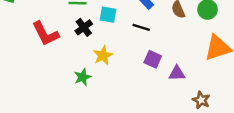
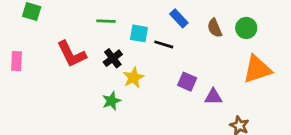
black cross: (84, 27) -> (113, 58), moved
black line: (141, 27) -> (164, 44), moved

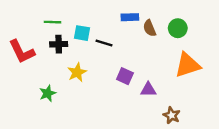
blue rectangle: (179, 18) -> (130, 17), moved, turned -49
black cross: (113, 58) -> (59, 44), moved, turned 35
green star: (111, 101) -> (48, 93), moved

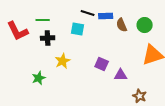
cyan square: (82, 33) -> (78, 29), moved
black line: (104, 43) -> (88, 13), moved
red L-shape: (22, 52) -> (18, 31), moved

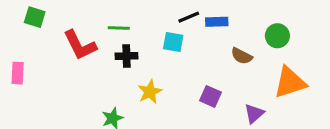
black line: (88, 13) -> (189, 17), turned -40
brown semicircle: (122, 25) -> (242, 56), moved, turned -40
purple triangle: (121, 75) -> (254, 114), moved, turned -40

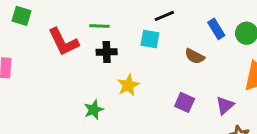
blue rectangle: (217, 22) -> (216, 29), moved, turned 60
brown semicircle: (242, 56) -> (195, 56), moved
purple square: (211, 96) -> (185, 102), moved

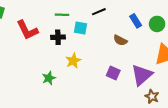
green line: (99, 26) -> (62, 15), moved
cyan square: (150, 39) -> (80, 28), moved
purple triangle: (225, 105) -> (142, 75), size x1.6

